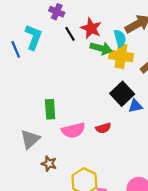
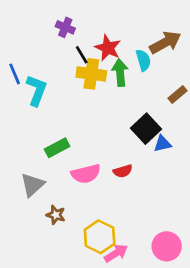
cyan L-shape: (33, 37) -> (37, 90), moved
green arrow: (101, 48) -> (120, 73), turned -110
yellow cross: (121, 56) -> (91, 74), moved
green rectangle: (50, 109) -> (57, 148), turned 66

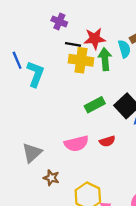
red star: (108, 48) -> (95, 39), turned -30
black line: (82, 55) -> (73, 44), turned -49
green rectangle: (57, 148) -> (95, 105), moved

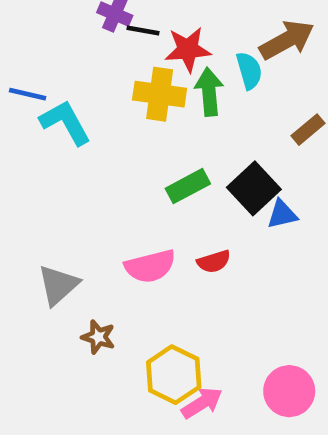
black line: (73, 44) -> (143, 31), moved
blue line: (17, 60) -> (28, 94), turned -54
cyan L-shape: (35, 74) -> (65, 122), turned -50

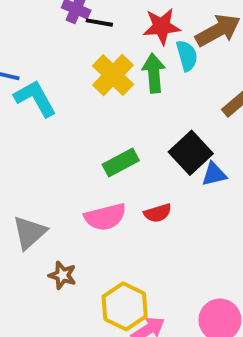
red star: (188, 49) -> (162, 26), moved
yellow cross: (160, 94) -> (113, 75), turned 36
green rectangle: (188, 186) -> (121, 162), moved

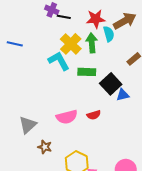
cyan L-shape: (35, 98) -> (59, 61), moved
green rectangle: (121, 162) -> (87, 72), moved, turned 30

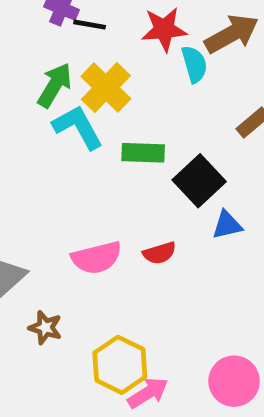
green arrow: (92, 43) -> (55, 85), moved, turned 36
blue triangle: (123, 95) -> (227, 225), moved

